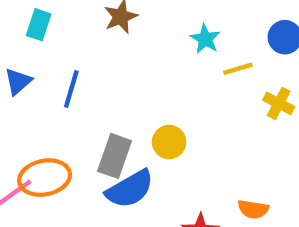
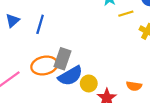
yellow circle: (169, 142) -> (89, 83), moved
orange ellipse: (45, 178) -> (44, 66), moved

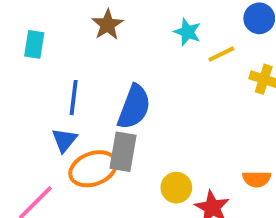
blue triangle: (13, 21) -> (64, 140), moved
blue semicircle: (70, 76) -> (134, 107), moved, turned -30

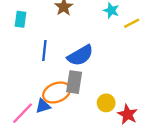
blue semicircle: (134, 107) -> (80, 55), turned 40
blue triangle: (64, 140) -> (43, 106), moved, turned 35

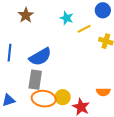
orange ellipse: (57, 92) -> (44, 99), moved, turned 30

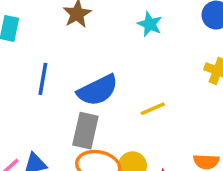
yellow line: (84, 29) -> (153, 109), moved

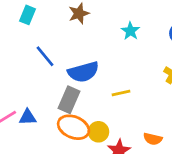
blue line: (43, 79) -> (45, 56), turned -60

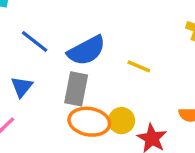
yellow line: (121, 93) -> (139, 66), turned 48
blue triangle: (28, 117) -> (22, 87), moved, turned -36

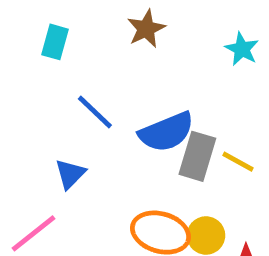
gray rectangle: (76, 89) -> (197, 156), moved

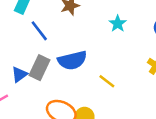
blue line: (95, 112) -> (39, 31), moved
gray rectangle: (197, 156) -> (39, 68), moved

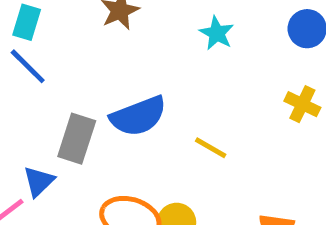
blue line: (39, 31) -> (28, 66), moved
blue triangle: (19, 74) -> (39, 181), moved

